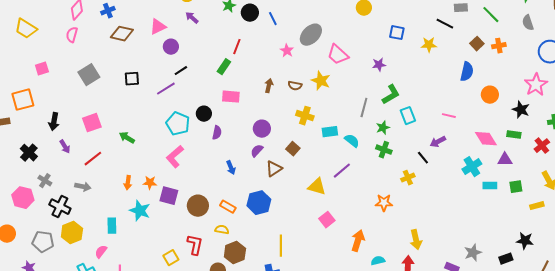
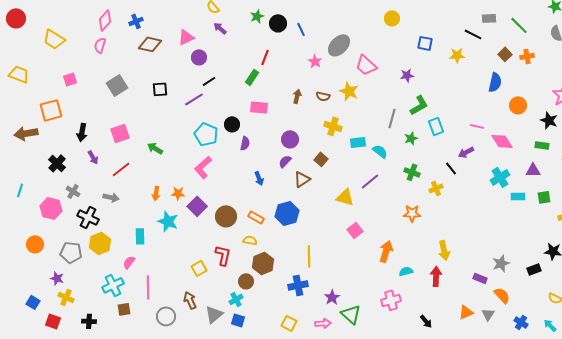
pink diamond: (486, 139) -> (502, 141), moved
green cross: (384, 150) -> (412, 172), moved
purple square: (169, 196) -> (197, 206), turned 30

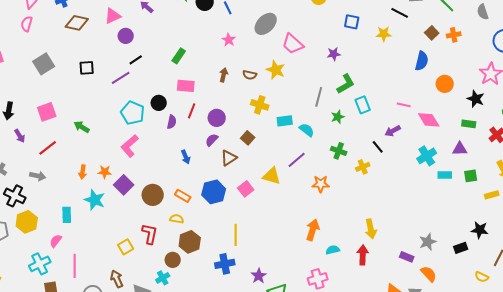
red line: (265, 57) -> (192, 111), moved
pink star: (315, 61) -> (229, 40), moved
orange star: (412, 213) -> (321, 184), moved
pink square: (355, 230) -> (246, 189), moved

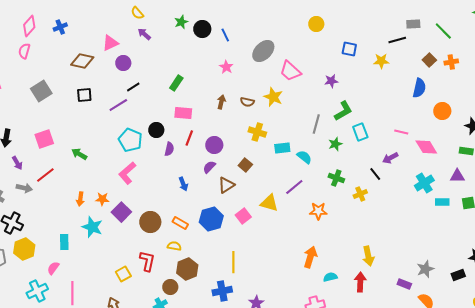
black line: (400, 13) -> (397, 40), turned -42
brown diamond: (77, 23) -> (82, 61), moved
gray arrow: (38, 176) -> (24, 188), moved

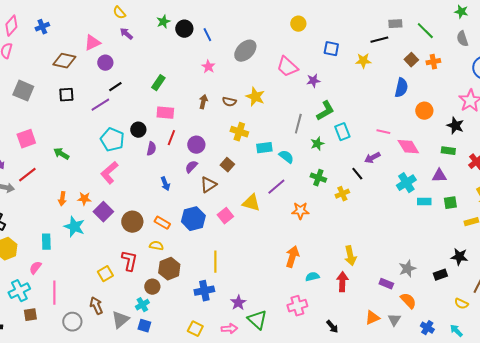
pink trapezoid: (290, 71) -> (287, 67), moved
gray square: (41, 91) -> (23, 91), turned -35

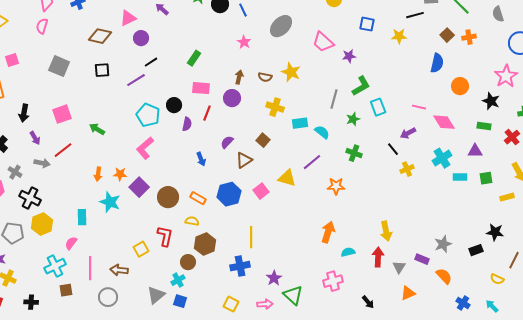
purple circle: (196, 145) -> (232, 98), moved
yellow cross: (342, 194) -> (407, 169), moved
brown arrow: (96, 306) -> (119, 270), moved, turned -60
gray triangle: (394, 320) -> (399, 267), moved

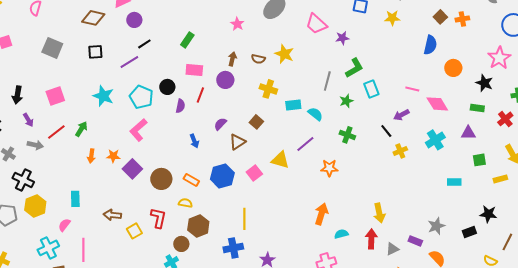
green arrow: (97, 129) -> (81, 129), moved, turned 91
cyan rectangle: (460, 177) -> (454, 182), moved
cyan star: (110, 202) -> (103, 96), moved
gray triangle: (399, 267) -> (392, 249), turned 32
brown arrow: (119, 270) -> (112, 215), moved

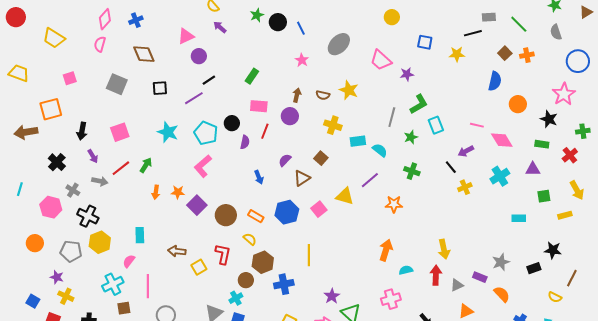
brown diamond: (93, 18) -> (144, 54), moved, turned 55
yellow semicircle: (185, 203) -> (250, 239), turned 32
blue cross: (233, 248) -> (284, 284), moved

